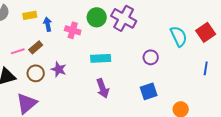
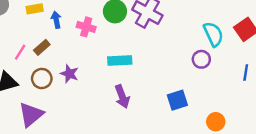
pink line: (18, 51) -> (20, 52), turned -40
purple circle: (151, 57) -> (201, 59), moved

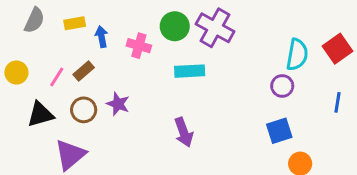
cyan semicircle: (213, 34) -> (297, 55), turned 35
cyan rectangle: (120, 61) -> (190, 71), moved
blue square: (177, 100) -> (279, 131), moved

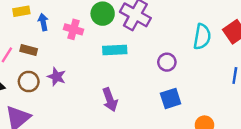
brown rectangle: (84, 71) -> (29, 50), turned 56
purple circle: (282, 86) -> (167, 62), moved
blue square: (279, 131) -> (171, 98), moved

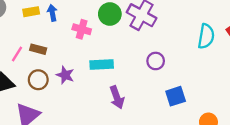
blue arrow: (43, 22) -> (52, 13), moved
cyan rectangle: (115, 50) -> (102, 64), moved
purple circle: (167, 62) -> (156, 61), moved

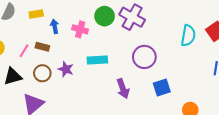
blue arrow: (52, 13) -> (55, 26), moved
purple circle: (156, 61) -> (144, 57), size x1.5
purple arrow: (117, 97) -> (123, 89), moved

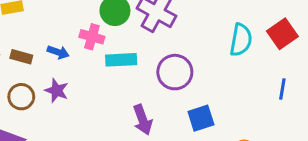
blue arrow: (55, 26) -> (58, 52), moved, turned 120
pink cross: (80, 29) -> (92, 37), moved
cyan rectangle: (97, 60) -> (121, 60), moved

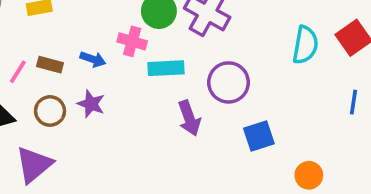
purple arrow: (143, 120) -> (189, 118), moved

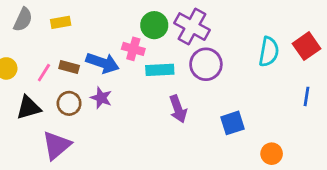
blue arrow: (93, 59) -> (103, 63), size x1.6
purple circle: (229, 82) -> (206, 64), moved

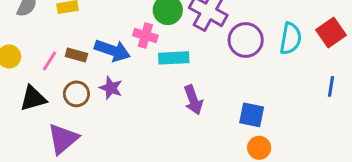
purple circle: (206, 64) -> (246, 40), moved
blue square: (232, 123) -> (252, 115), turned 30
orange circle: (272, 154) -> (259, 148), moved

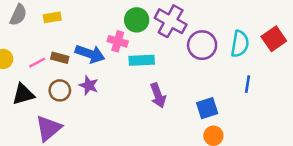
pink line: (50, 61) -> (37, 63), turned 30
blue line: (331, 86) -> (247, 84), moved
blue square: (252, 115) -> (207, 108), turned -30

